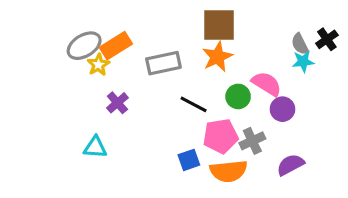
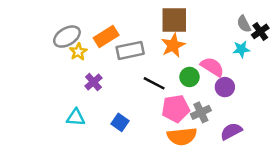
gray semicircle: (300, 44) -> (244, 24), moved
orange rectangle: (116, 46) -> (106, 37), moved
blue square: (189, 160) -> (120, 122), moved, turned -36

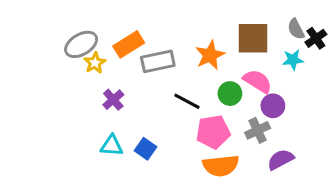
brown square: (174, 20) -> (253, 38), moved
gray cross: (201, 112) -> (258, 130), moved
cyan triangle: (76, 117) -> (112, 146), moved

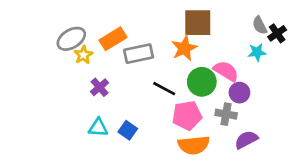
brown square: (253, 38) -> (198, 23), moved
green circle: (230, 94) -> (202, 82), size x1.4
gray cross: (258, 130) -> (226, 114), turned 35

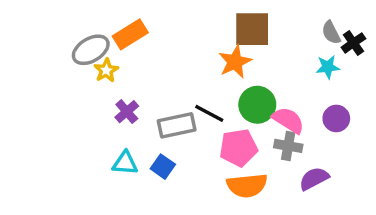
orange rectangle: (113, 39) -> (130, 34), moved
gray rectangle: (139, 54) -> (177, 125), moved
pink semicircle: (226, 71) -> (288, 120), moved
purple circle: (239, 93) -> (336, 118), moved

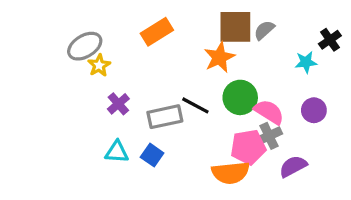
gray semicircle: (331, 33) -> (264, 30), moved, turned 75
orange rectangle: (130, 34) -> (157, 32), moved
gray cross: (288, 146) -> (269, 136), turned -35
pink pentagon: (238, 148) -> (248, 147), moved

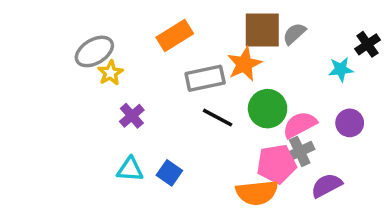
pink semicircle: (269, 112) -> (300, 125), turned -60
gray rectangle: (165, 117) -> (205, 78), moved

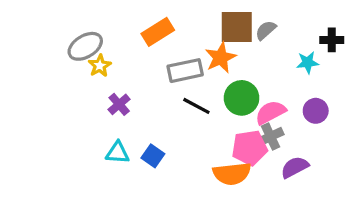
black cross: (368, 44) -> (332, 40), turned 35

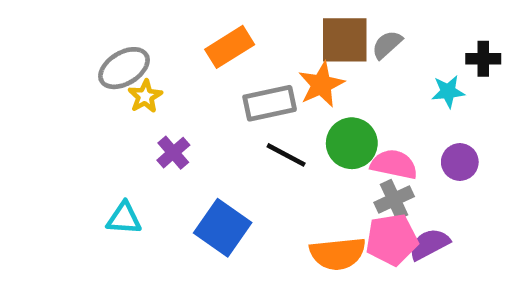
pink semicircle: (271, 112) -> (394, 164), turned 40
pink pentagon: (250, 148) -> (392, 239), moved
cyan triangle: (117, 153) -> (124, 218), moved
blue square: (153, 156) -> (223, 228), size x1.6

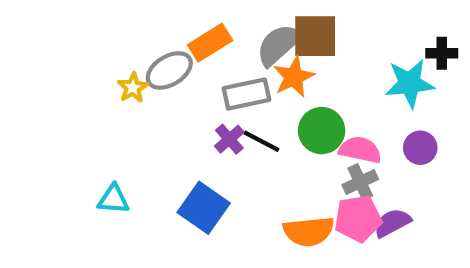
gray semicircle: (387, 45) -> (279, 45), moved, size x1.6
gray ellipse: (124, 68) -> (169, 70), moved
cyan star: (448, 92) -> (410, 83), size x1.6
purple cross: (173, 153) -> (229, 139), moved

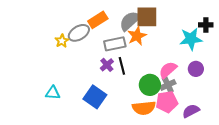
green circle: (322, 131) -> (150, 85), moved
black line: (262, 141) -> (122, 66), turned 48
pink semicircle: (360, 150) -> (168, 70), turned -54
purple semicircle: (392, 223) -> (191, 111), moved

